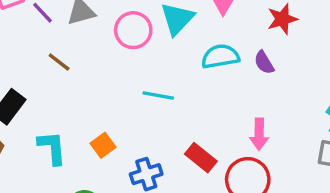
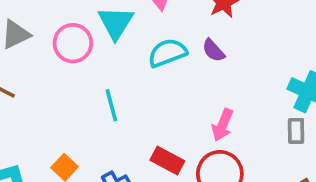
cyan line: (158, 95) -> (111, 105), turned 76
pink arrow: (259, 134) -> (223, 125), turned 32

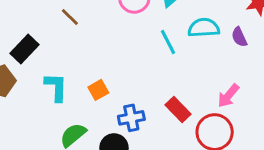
cyan line: (111, 105) -> (168, 42), moved, turned -30

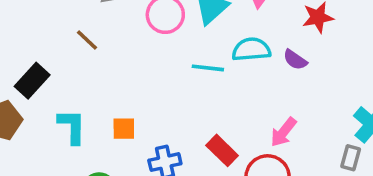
purple semicircle: (239, 37) -> (295, 60), turned -30
cyan line: (168, 42) -> (208, 68), turned -55
orange square: (98, 90) -> (124, 129), turned 30

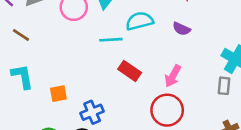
purple semicircle: (295, 60) -> (181, 29), moved
cyan L-shape: (72, 126) -> (22, 76), moved
red rectangle: (222, 150) -> (130, 71), moved

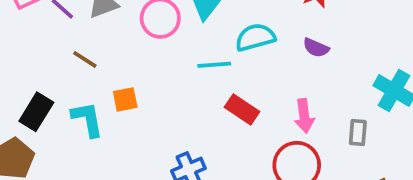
pink arrow: (173, 76) -> (304, 116), turned -35
gray rectangle: (224, 86) -> (358, 132), moved
orange square: (58, 94) -> (125, 99), moved

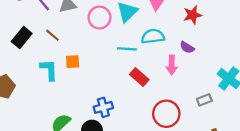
black rectangle: (36, 112) -> (22, 37), moved
pink arrow: (304, 116) -> (172, 65), moved
gray rectangle: (358, 132) -> (204, 100), turned 56

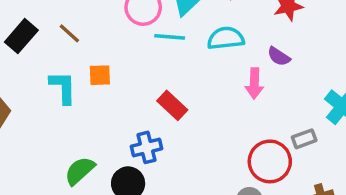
cyan line: (127, 49) -> (170, 37), moved
red rectangle: (139, 77) -> (172, 105), moved
red circle: (166, 114) -> (270, 161), moved

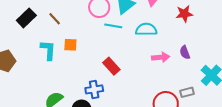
purple semicircle: (279, 56) -> (185, 52), moved, turned 32
pink arrow: (254, 83) -> (161, 57), turned -102

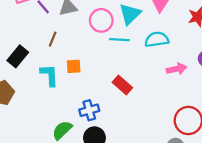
black rectangle: (26, 18) -> (18, 56), moved
brown line: (55, 19) -> (53, 39), turned 72
blue cross: (94, 89) -> (89, 110), moved

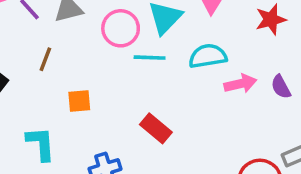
pink arrow: (177, 69) -> (240, 84), moved
cyan L-shape: (49, 75) -> (41, 144), moved

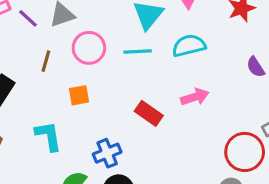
pink circle: (121, 28) -> (89, 48), moved
pink arrow: (240, 84) -> (195, 97), moved

